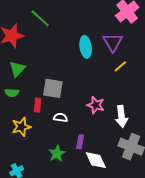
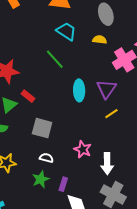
green line: (40, 18) -> (55, 59), moved
red rectangle: (38, 105) -> (28, 96), moved, turned -64
green star: (57, 153) -> (41, 179), moved

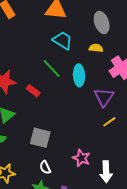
cyan ellipse: (79, 90) -> (79, 75), moved
red rectangle: (28, 96) -> (33, 91), moved
white semicircle: (46, 158) -> (45, 167), turned -128

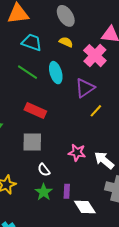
yellow semicircle: (96, 48) -> (66, 42), turned 32
red rectangle: (33, 91) -> (35, 110), moved, size x1.5
purple triangle: (104, 97) -> (85, 88), turned 35
white arrow: (106, 172) -> (104, 160), turned 145

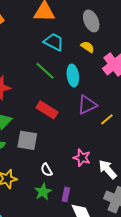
purple triangle: (85, 88) -> (87, 105), moved
gray square: (32, 142) -> (27, 140), moved

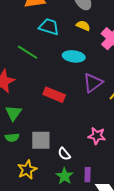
green line: (45, 71) -> (28, 52), moved
cyan ellipse: (73, 75) -> (74, 56), turned -65
gray square: (27, 140) -> (41, 140), moved

